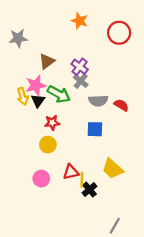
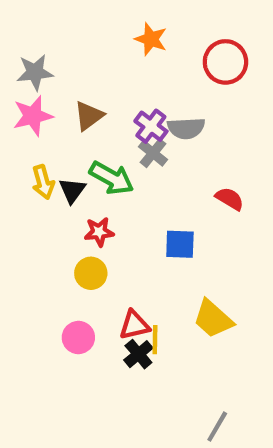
pink star: (36, 85) -> (33, 116), moved
gray semicircle: (98, 101) -> (186, 128), moved
black cross: (89, 190) -> (138, 354), moved

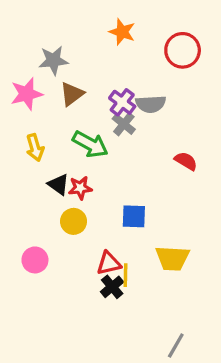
gray star: (35, 72) -> (53, 60), moved
black triangle: (72, 190) -> (58, 184), moved, turned -30
blue square: (180, 244) -> (134, 216), moved
yellow trapezoid: (213, 319) -> (172, 258), turned -39
pink circle: (78, 337) -> (35, 260), moved

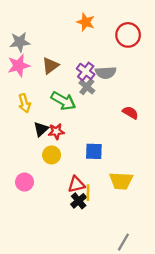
gray star: (53, 60) -> (20, 42), moved
black triangle: (58, 184) -> (41, 129), turned 42

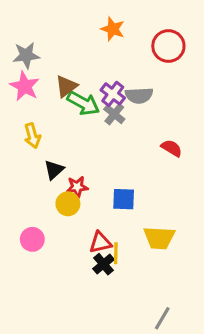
pink star: (19, 66) -> (25, 86), turned -30
green arrow: (63, 101) -> (83, 103), moved
red star: (56, 131) -> (77, 187), moved

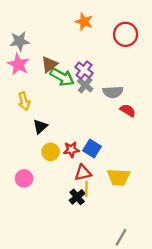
gray semicircle: (139, 96) -> (113, 92), moved
red star: (77, 187) -> (71, 150), moved
blue square: (124, 199) -> (92, 148), turned 30
red triangle: (100, 242) -> (83, 173), moved

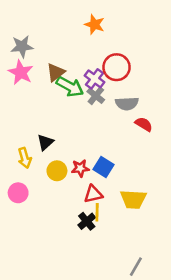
red circle: (126, 34) -> (117, 67), moved
yellow arrow: (24, 101) -> (25, 158), moved
pink circle: (24, 178) -> (18, 193), moved

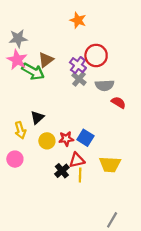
green arrow: (70, 87) -> (33, 72), moved
black cross: (87, 221) -> (62, 171), moved

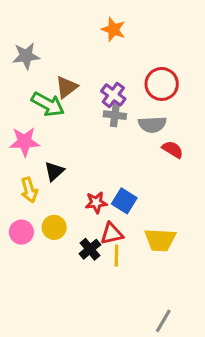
red circle: (96, 55) -> (162, 84), moved
pink star: (17, 60) -> (24, 142), moved, turned -30
gray cross: (79, 79) -> (115, 115), turned -32
yellow circle: (47, 141) -> (54, 227), moved

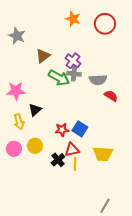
gray star: (26, 56) -> (17, 36), turned 30
red circle: (162, 84) -> (105, 24), moved
green arrow: (48, 104) -> (59, 78), moved

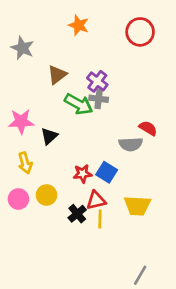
orange star: (73, 19) -> (79, 25), moved
gray semicircle: (98, 80) -> (131, 144), moved
black triangle: (35, 110) -> (49, 136), moved

